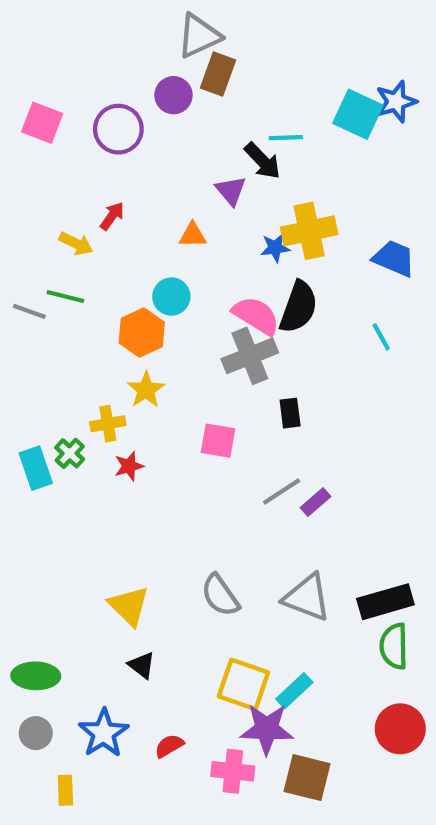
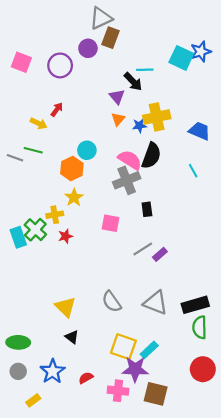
orange triangle: (193, 235) -> (118, 119), moved, turned -48
green cross: (70, 453) -> (35, 230), size x1.5
yellow rectangle: (65, 790) -> (33, 400), turned 56

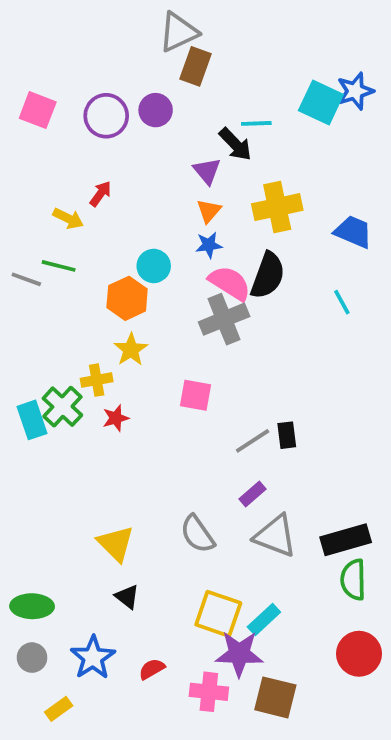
purple circle: (88, 48) -> (156, 110), moved
blue star: (139, 126) -> (209, 245), moved
black rectangle: (147, 209) -> (287, 435), moved
purple rectangle: (160, 254) -> (253, 494), moved

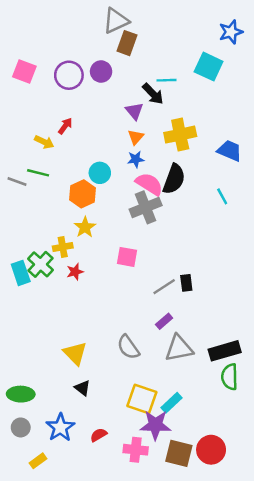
blue star: (355, 91) -> (231, 32), moved
gray triangle: (275, 536) -> (179, 348), turned -32
red circle: (359, 654) -> (211, 450), moved

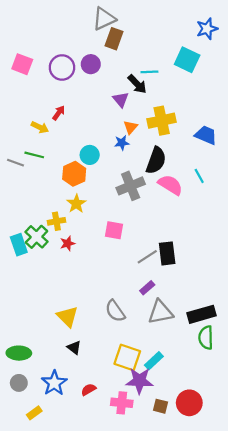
orange triangle: (136, 137) -> (131, 127), moved
pink semicircle: (149, 184) -> (170, 185), moved
black rectangle: (186, 283) -> (167, 253), size x1.5
brown square: (179, 453) -> (160, 406), size x0.6

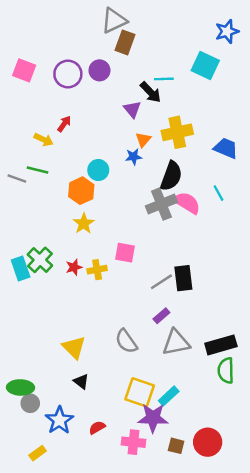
gray cross: (131, 186) -> (161, 204), moved
yellow cross: (56, 221) -> (97, 270), moved
gray circle: (19, 383) -> (30, 403), moved

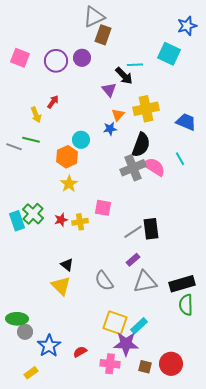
yellow arrow: (44, 140) -> (36, 115), turned 42
black triangle: (81, 381) -> (67, 265), moved

